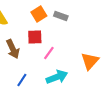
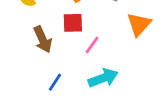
orange triangle: (90, 61) -> (139, 24), moved

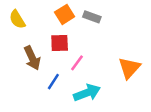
orange triangle: (139, 24) -> (129, 68), moved
blue line: (55, 82) -> (53, 82), moved

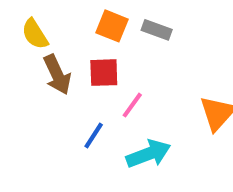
orange square: (65, 14) -> (112, 26), turned -36
brown arrow: (32, 58) -> (57, 75), moved

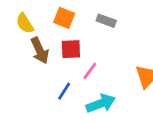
orange square: (112, 26) -> (64, 18), moved

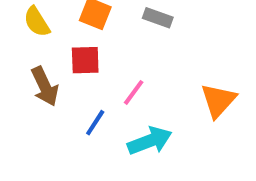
red square: (71, 49) -> (85, 60), moved
brown arrow: (40, 50) -> (45, 86), moved

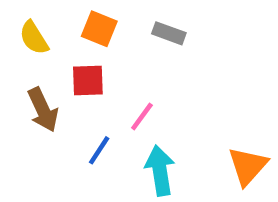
orange triangle: (218, 100) -> (248, 166), moved
cyan arrow: (150, 141) -> (160, 171), turned -78

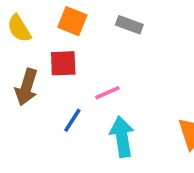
brown arrow: (43, 110) -> (26, 87), turned 42
pink line: (142, 117) -> (107, 93), turned 30

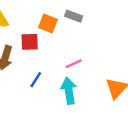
orange square: (72, 21) -> (48, 23), moved
pink line: (107, 93) -> (74, 64), moved

